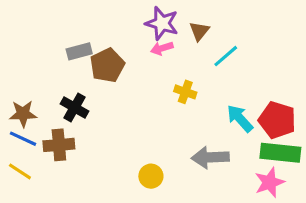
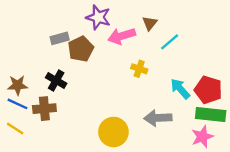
purple star: (162, 23) -> (98, 17), moved
pink arrow: (162, 48) -> (122, 36), size x1.6
yellow circle: (151, 176) -> (113, 132), size x1.6

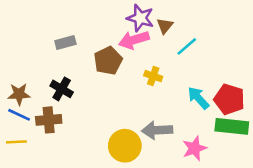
purple star: (98, 17) -> (140, 18), moved
brown pentagon: (81, 49) -> (108, 61), moved
gray arrow: (158, 118) -> (157, 130), moved
yellow line: (15, 128) -> (16, 142), turned -36
pink star: (202, 137) -> (194, 148), moved

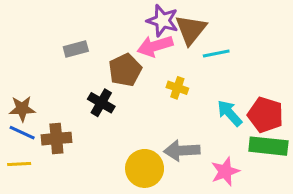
brown triangle: (165, 26) -> (191, 30), size x1.6
cyan line: (187, 46) -> (216, 53), turned 30
black cross: (62, 89) -> (101, 103), moved

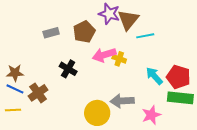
pink arrow: (155, 46) -> (104, 55), moved
brown pentagon: (125, 70) -> (84, 32), moved
brown cross: (56, 139) -> (38, 93), turned -30

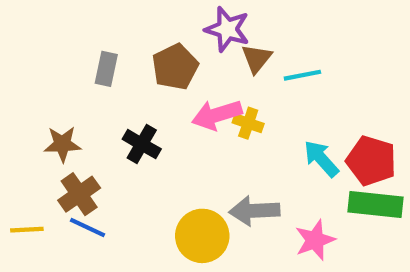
brown triangle: (128, 20) -> (257, 58), moved, size x0.7
gray rectangle: (51, 33) -> (106, 69), turned -63
brown star: (15, 73) -> (62, 144), moved
blue line: (15, 89) -> (87, 228), moved

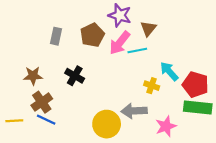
brown triangle: (257, 58) -> (148, 28), moved
cyan line: (302, 75) -> (137, 50), moved
pink arrow: (217, 115) -> (120, 43), moved, turned -35
yellow cross: (248, 123) -> (152, 86), moved
cyan arrow: (321, 159) -> (169, 71), moved

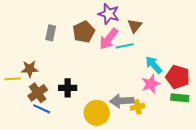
black cross: (75, 76) -> (68, 88), moved, turned -30
yellow cross: (152, 86) -> (138, 107), moved, turned -32
green rectangle: (198, 108) -> (180, 98), size x0.7
yellow line: (14, 121) -> (13, 79), moved
pink star: (166, 126) -> (151, 84), moved

